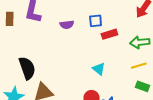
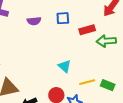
red rectangle: (109, 34) -> (87, 30), moved
yellow line: (139, 66) -> (87, 82), moved

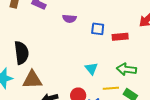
blue square: (63, 18) -> (98, 29), moved
green arrow: (106, 41) -> (126, 69), moved

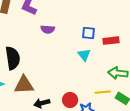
purple semicircle: (69, 19) -> (48, 29), moved
cyan triangle: (91, 69) -> (84, 55), moved

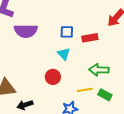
purple semicircle: (48, 29) -> (26, 31), size x1.6
red circle: (70, 100) -> (53, 77), moved

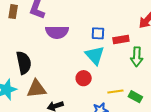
cyan triangle: (64, 54) -> (95, 55), size x1.5
green arrow: (99, 70) -> (137, 57), moved, turned -90

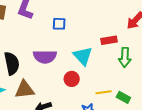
purple semicircle: (57, 32) -> (45, 57), moved
blue square: (98, 33) -> (59, 24), moved

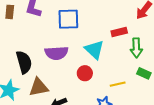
blue square: (59, 24) -> (68, 19), size x1.6
green rectangle: (123, 97) -> (144, 73), moved

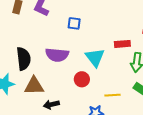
blue square: (68, 19) -> (74, 23), size x0.6

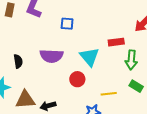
black semicircle: (24, 59) -> (18, 61), size x0.6
brown triangle: (34, 86) -> (25, 100), moved

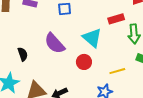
purple semicircle: (51, 56) -> (55, 43), turned 55

